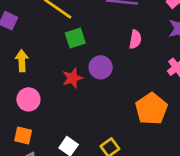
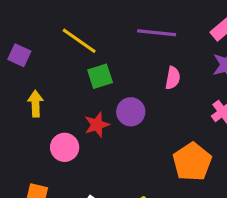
pink circle: (28, 99) -> (65, 147), moved

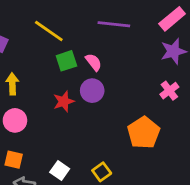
pink semicircle: (173, 78) -> (94, 62), moved, turned -48
pink circle: (65, 147) -> (15, 120), moved

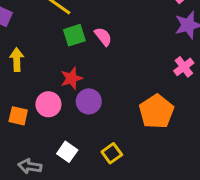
purple circle: (92, 91) -> (89, 101), moved
pink circle: (15, 120) -> (48, 104), moved
orange square: (14, 160) -> (18, 116), moved

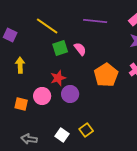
orange pentagon: (156, 111) -> (106, 75), moved
white square: (67, 152) -> (62, 135), moved

